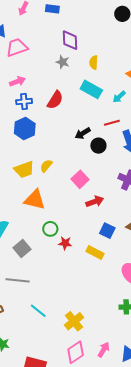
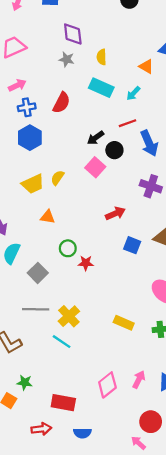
pink square: (80, 179) -> (95, 167), moved
orange triangle: (35, 200) -> (48, 217), size x0.6
yellow rectangle: (95, 253) -> (124, 323), moved
yellow cross: (74, 321) -> (69, 316), moved

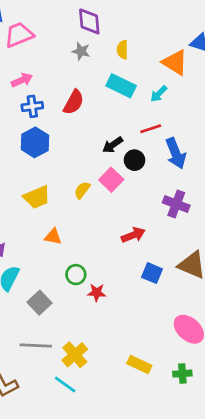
orange triangle: (146, 67) -> (175, 62), size x1.5
yellow semicircle: (57, 178) -> (82, 190), moved

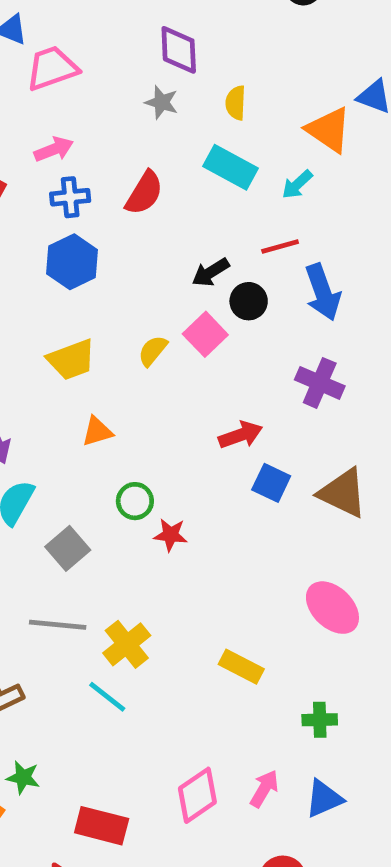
orange triangle: (53, 237) -> (97, 432), turned -30
blue square: (152, 273) -> (271, 483), moved
green cross: (182, 374) -> (320, 720), moved

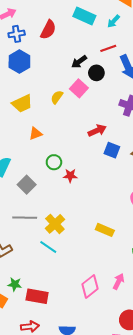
red rectangle: (102, 826) -> (37, 296), moved

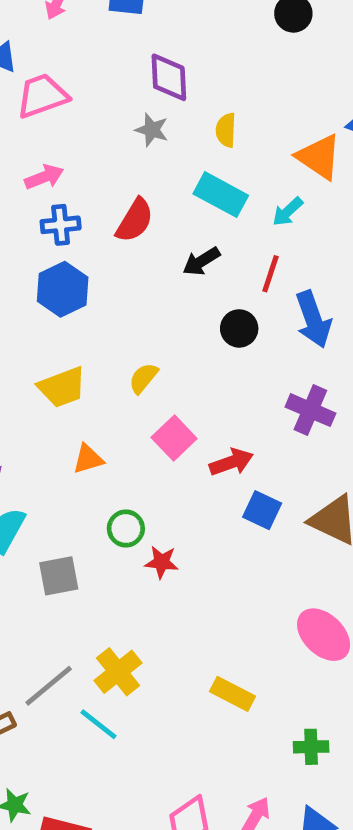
red line: (108, 48) -> (271, 274), turned -56
black arrow: (79, 62) -> (201, 261), moved
pink square: (79, 88) -> (174, 438), moved
gray square: (27, 185) -> (59, 576), turned 30
gray line: (25, 218) -> (49, 686), moved, turned -45

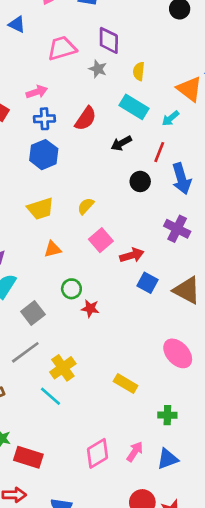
pink trapezoid: (42, 96) -> (62, 48), moved
gray square: (59, 576) -> (33, 313), turned -30
gray line: (49, 686) -> (25, 352), moved

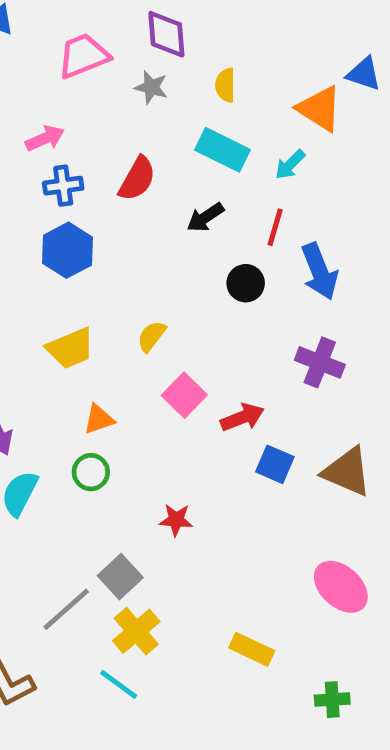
green circle: (71, 289) -> (91, 472), moved
gray square: (33, 313) -> (120, 577), moved

